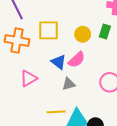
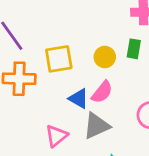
pink triangle: (28, 78) -> (56, 136), moved
gray triangle: (69, 84) -> (96, 126), size x1.5

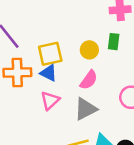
blue triangle: (79, 99) -> (49, 73), moved
pink triangle: (56, 136) -> (50, 100), moved

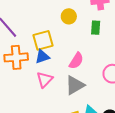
yellow circle: (89, 50) -> (69, 16), moved
blue triangle: (49, 73) -> (42, 57), turned -42

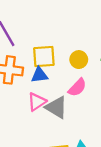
yellow circle: (69, 16) -> (79, 60), moved
gray triangle: (75, 85) -> (56, 107), moved, turned 50

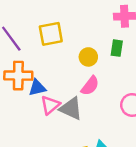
yellow square: (44, 57) -> (51, 34), moved
blue triangle: (39, 75) -> (37, 88), moved

